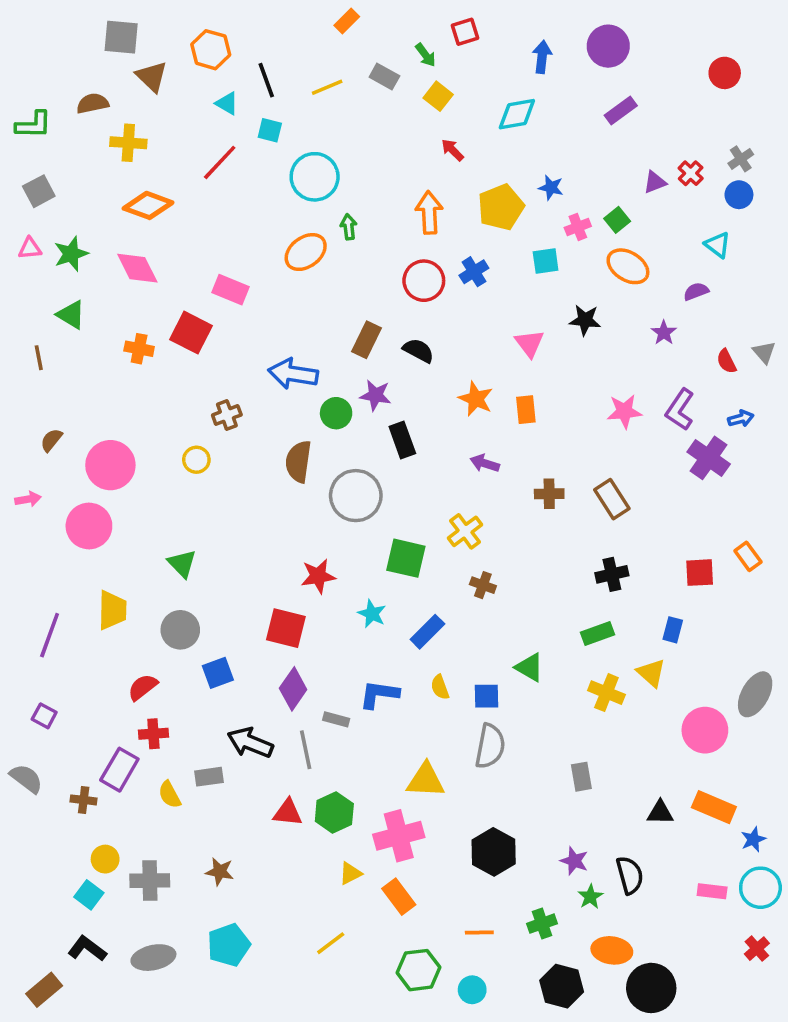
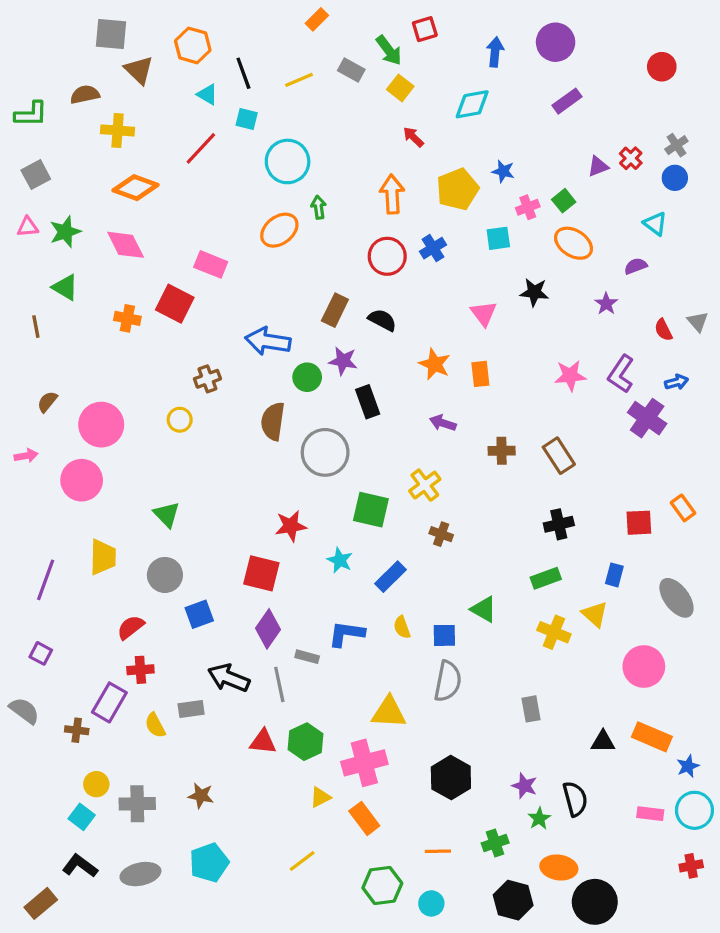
green arrow: (426, 55) -> (389, 50), size x1.4
gray ellipse: (755, 694) -> (676, 598), moved, turned -66
red cross: (757, 949) -> (691, 866), turned 30

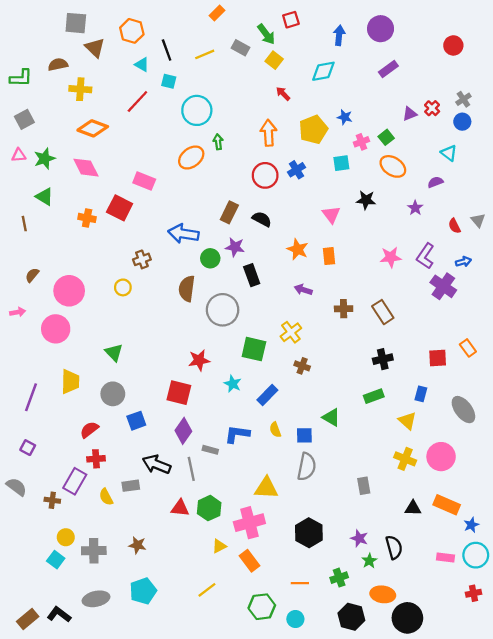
yellow cross: (554, 632) -> (405, 459), moved
black L-shape: (80, 866) -> (59, 615), moved

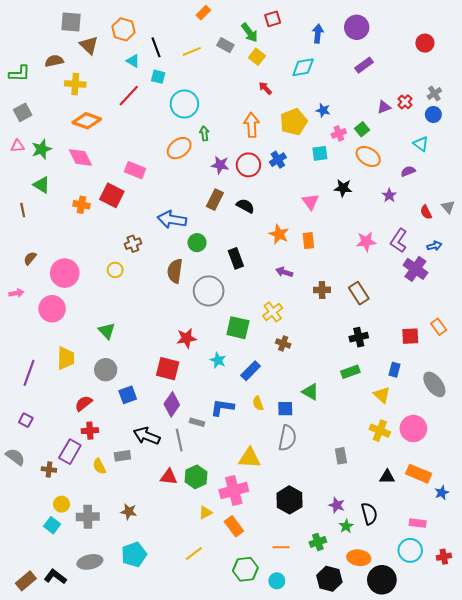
purple star: (235, 247) -> (220, 165), moved
cyan circle: (476, 555) -> (410, 550), moved

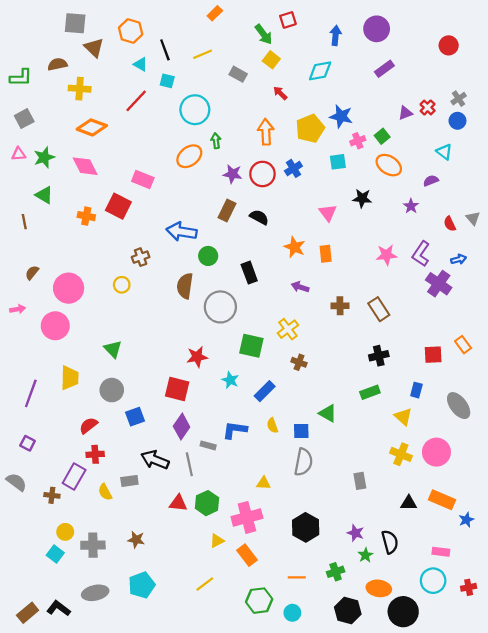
gray rectangle: (225, 45) -> (238, 74), moved
blue star: (323, 110) -> (341, 116), size x1.5
yellow triangle: (250, 458) -> (264, 483), size x0.6

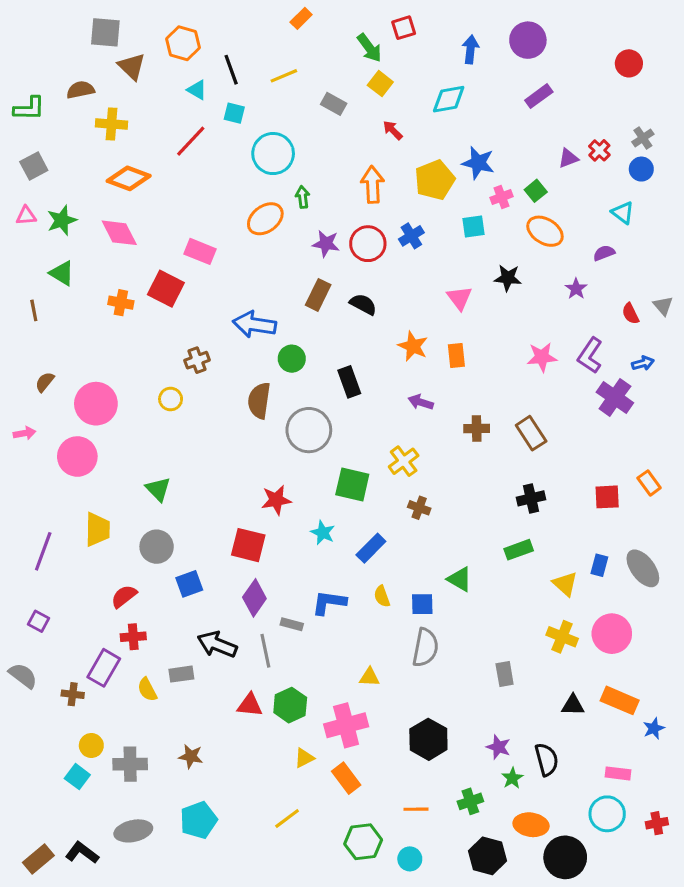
blue rectangle: (416, 390) -> (599, 565), moved

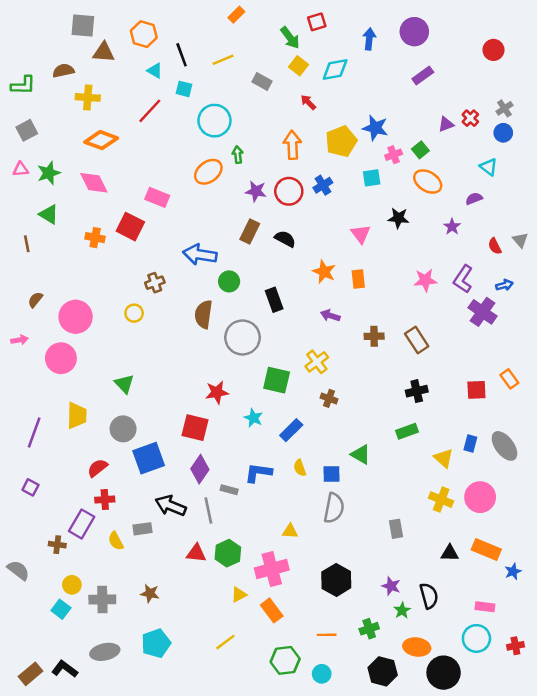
brown triangle: (132, 67) -> (104, 52), turned -40
cyan diamond: (449, 99) -> (335, 69), moved
blue square: (189, 584) -> (149, 458), size x1.5
gray semicircle: (23, 676) -> (18, 570), moved

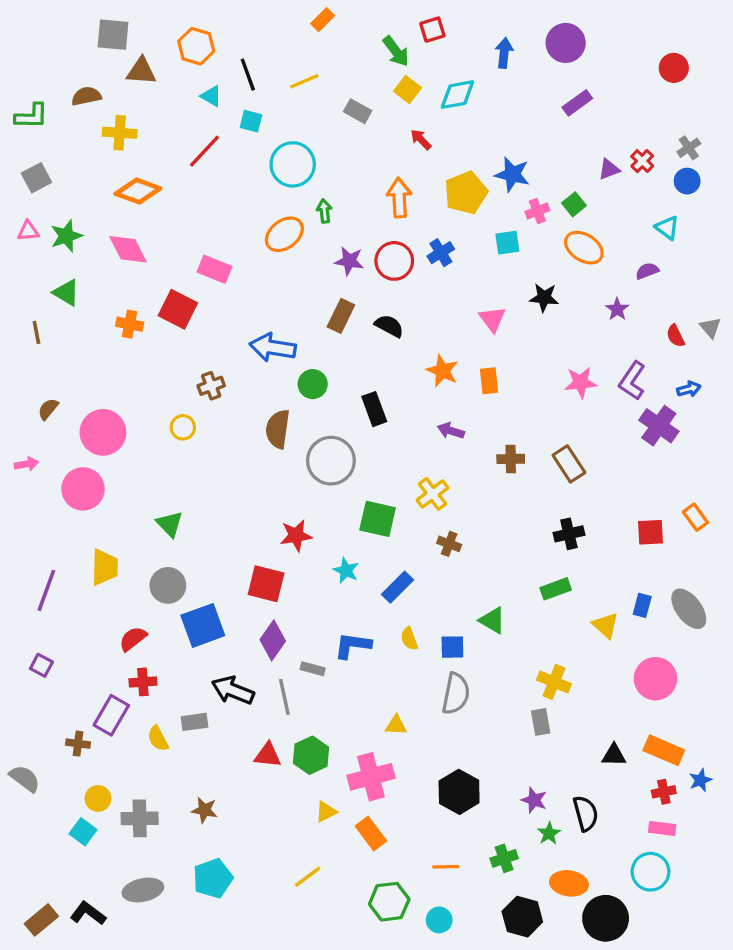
yellow cross: (441, 500) -> (554, 682), moved
red cross: (515, 646) -> (664, 792), moved

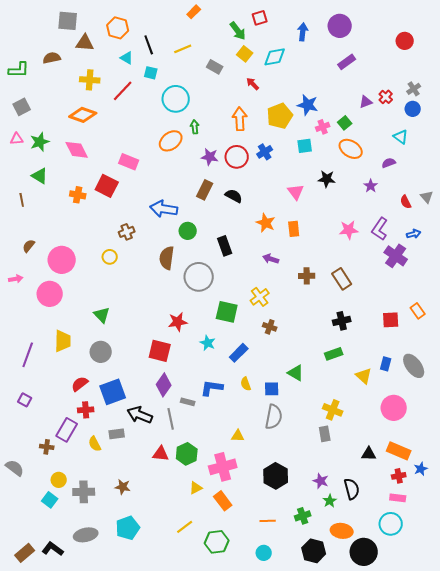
yellow cross: (120, 133) -> (90, 80), moved
blue square: (203, 625) -> (113, 392), moved
green hexagon: (389, 902) -> (217, 542), moved

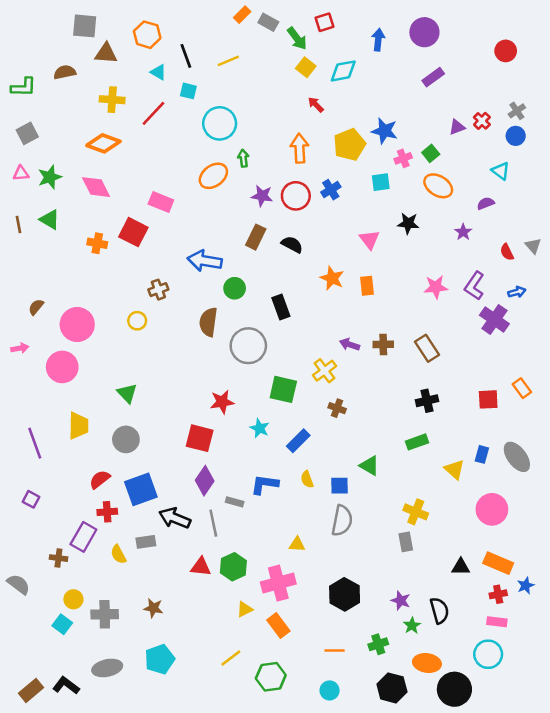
gray rectangle: (215, 67) -> (268, 22), moved
brown line: (22, 200) -> (18, 225), moved
purple arrow: (271, 259) -> (350, 344), moved
purple line: (28, 355) -> (35, 443), turned -40

